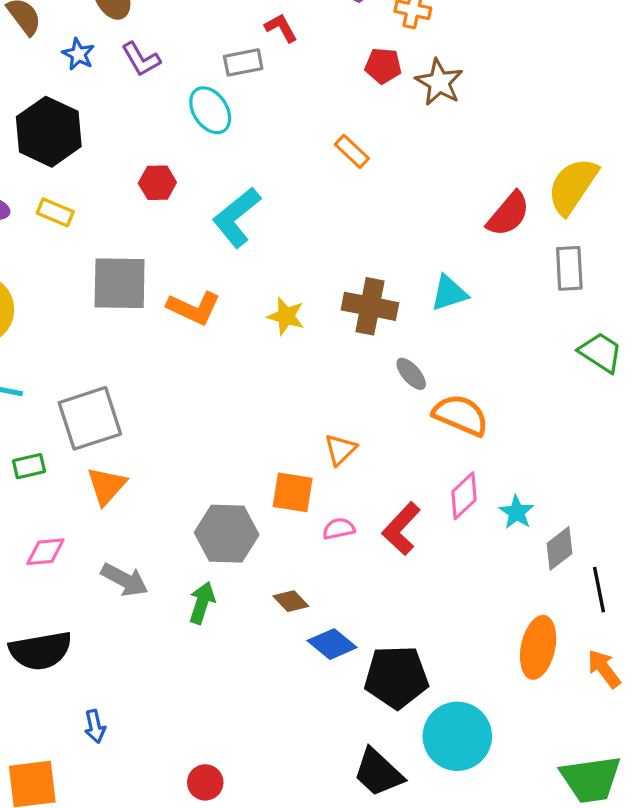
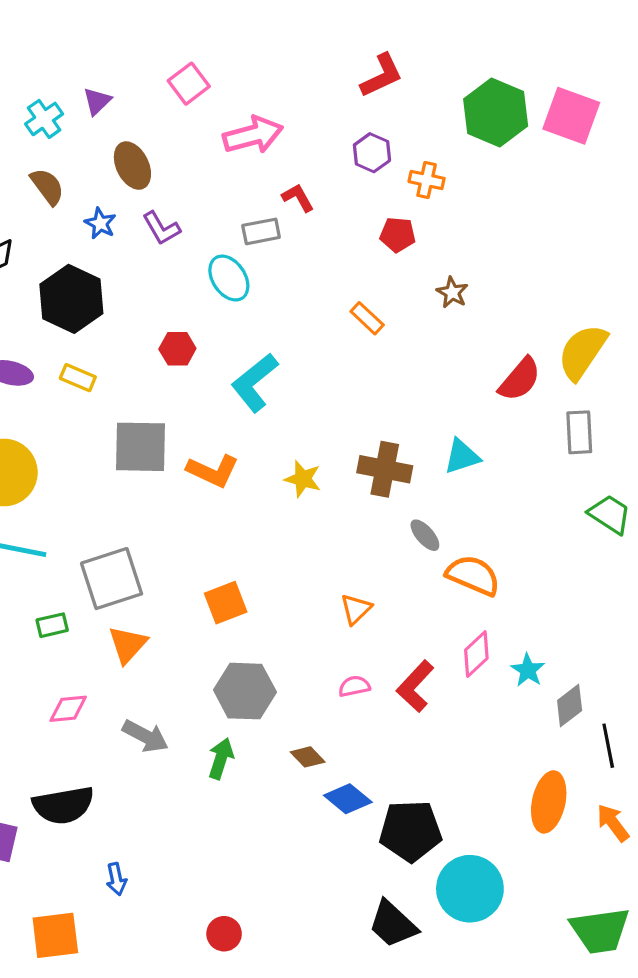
brown star: (439, 82) -> (452, 292), moved, size x0.7
orange square: (293, 492) -> (226, 603), moved, turned -30

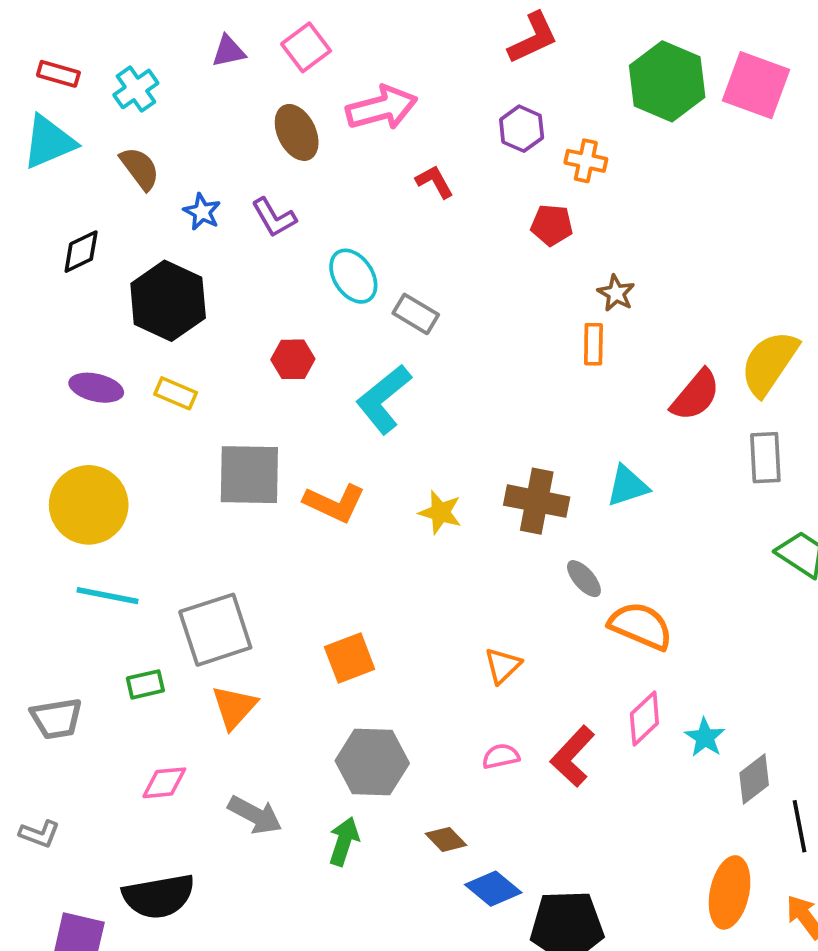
purple triangle: (97, 101) -> (229, 51), moved, turned 32
brown ellipse: (132, 166) -> (297, 132), moved
gray rectangle: (261, 231) -> (416, 314), moved, turned 42
orange rectangle: (367, 318) -> (593, 344), moved, turned 48

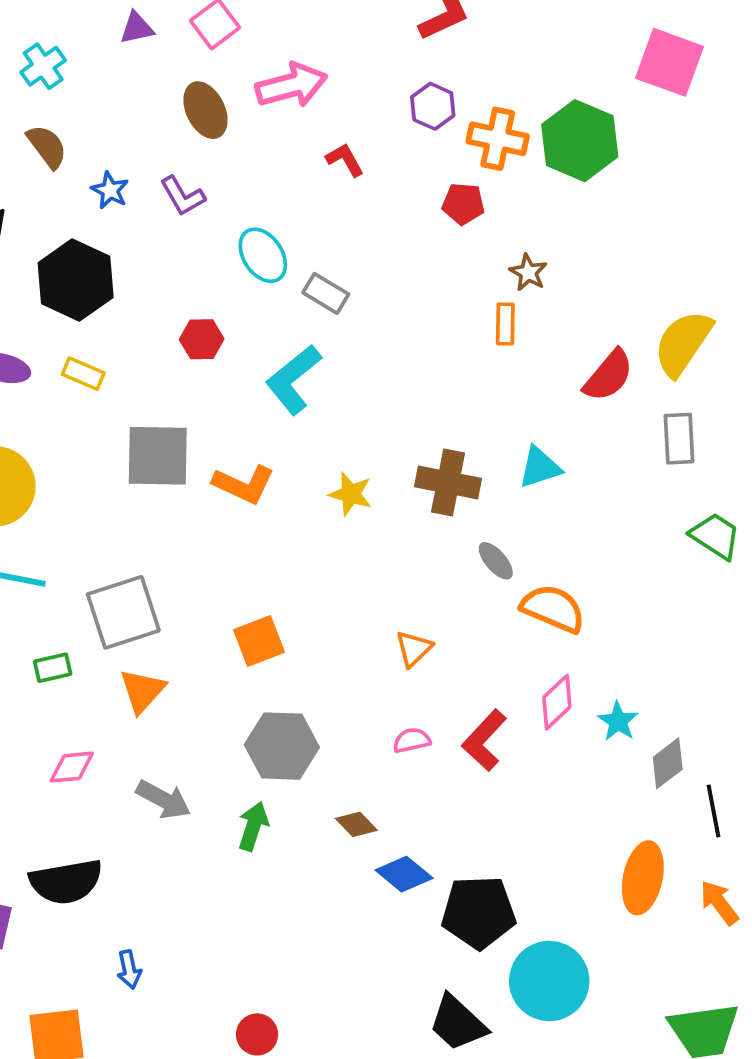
green hexagon: (667, 81) -> (580, 141), moved
orange cross: (586, 161) -> (498, 139), size x1.4

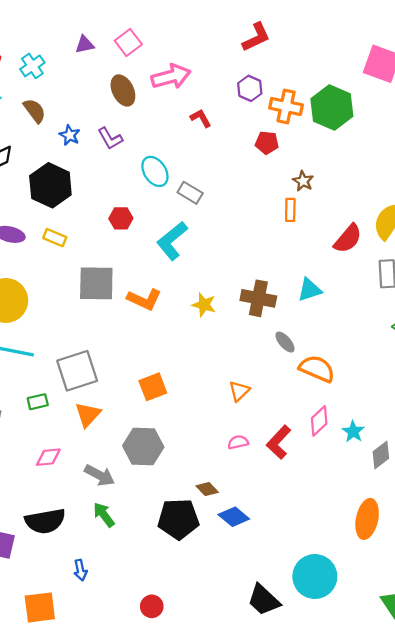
gray hexagon: (282, 746) -> (143, 446), moved
green arrow: (253, 826) -> (104, 515), moved, turned -55
black pentagon: (479, 912) -> (178, 519), moved

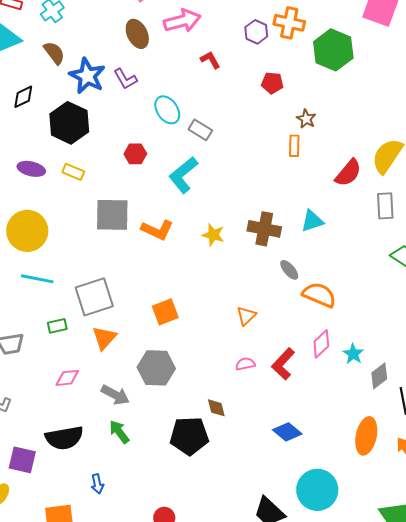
orange cross: (286, 106) -> (289, 23), moved
blue star: (70, 135) -> (87, 76), size x1.8
brown diamond: (207, 489) -> (216, 408), turned 30
blue diamond: (234, 517) -> (287, 432), moved

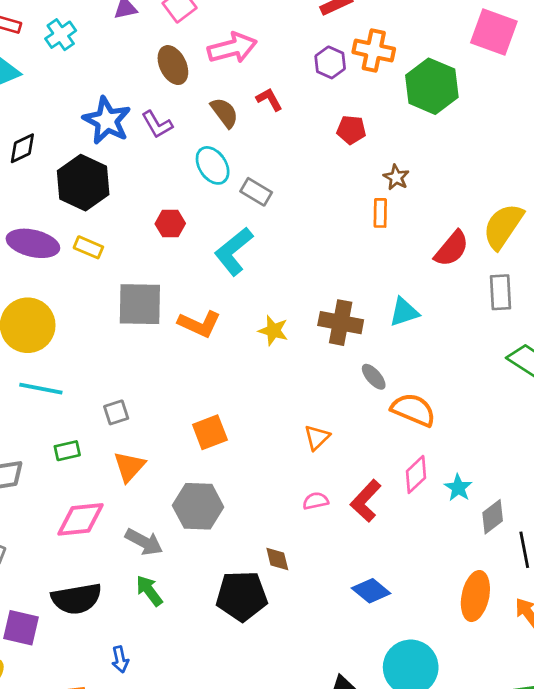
brown semicircle: (54, 53) -> (224, 113), moved
purple ellipse: (31, 169) -> (33, 243), size x1.4
gray square: (94, 297) -> (116, 412), size x0.5
pink diamond: (67, 378) -> (80, 519), size x1.5

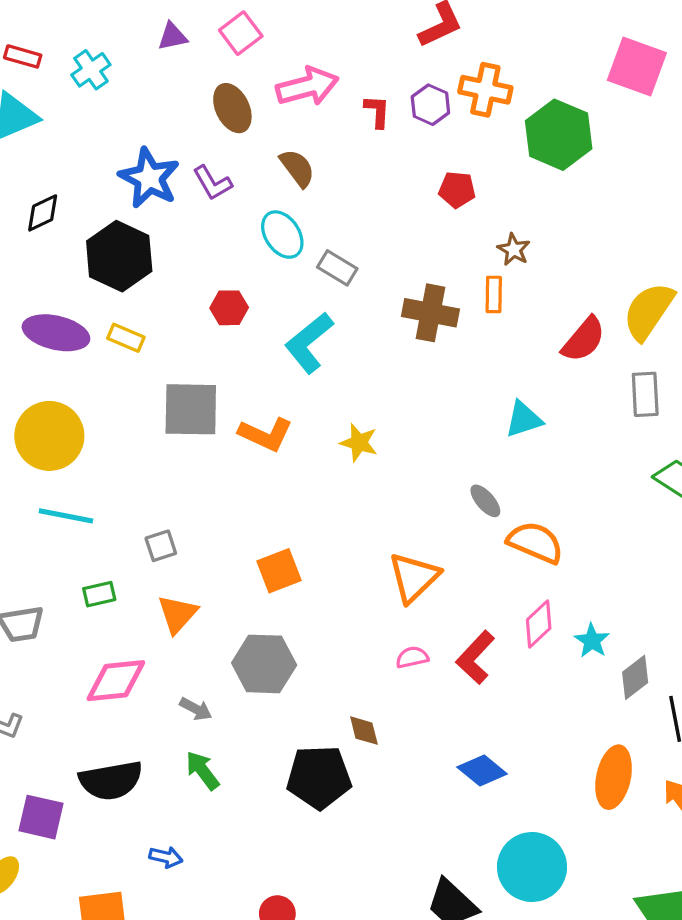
red L-shape: (269, 99) -> (377, 111), moved, turned 32
brown cross: (341, 323) -> (430, 313), moved
orange triangle: (317, 438) -> (414, 577), size x1.6
gray arrow: (144, 542) -> (196, 709), size x0.7
blue arrow: (120, 659) -> (166, 857), turned -65

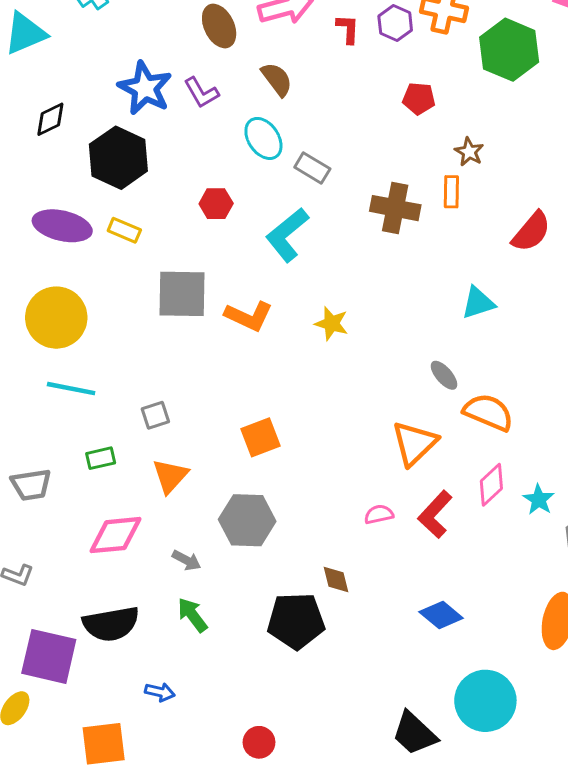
orange triangle: (414, 577) -> (414, 443), moved
purple square: (41, 817) -> (49, 656), size x1.4

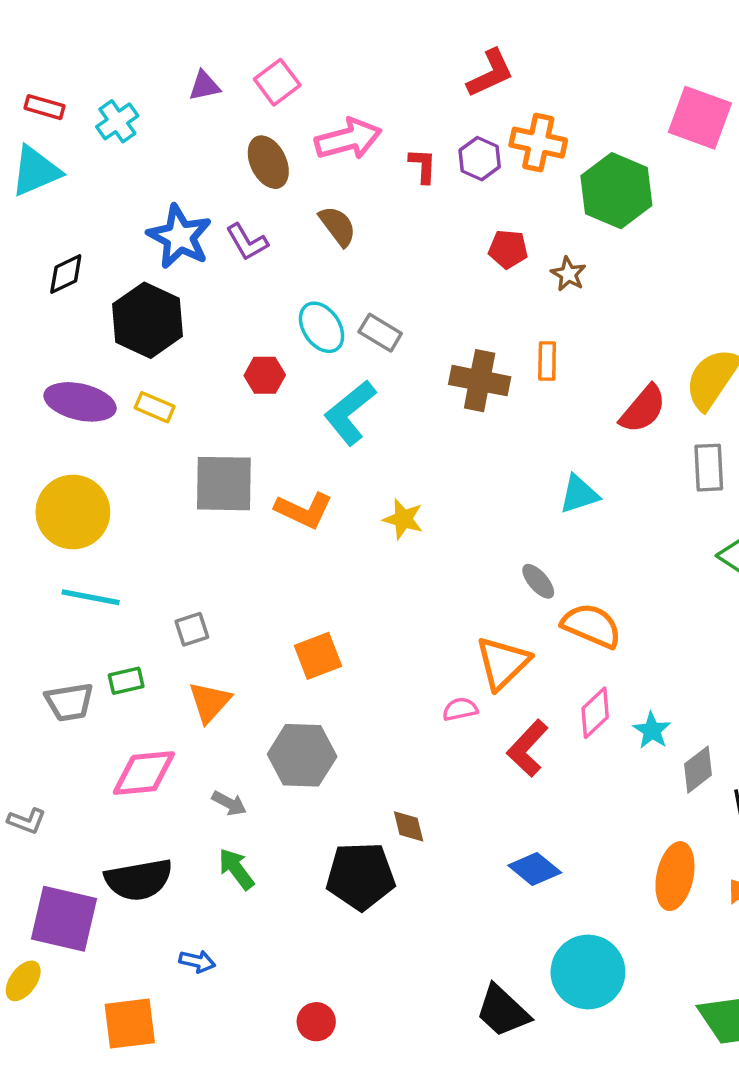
cyan ellipse: (263, 138) -> (322, 327), moved
brown star: (469, 152) -> (568, 274), moved
gray trapezoid: (31, 485) -> (69, 702), moved
pink semicircle: (379, 514) -> (460, 709), moved

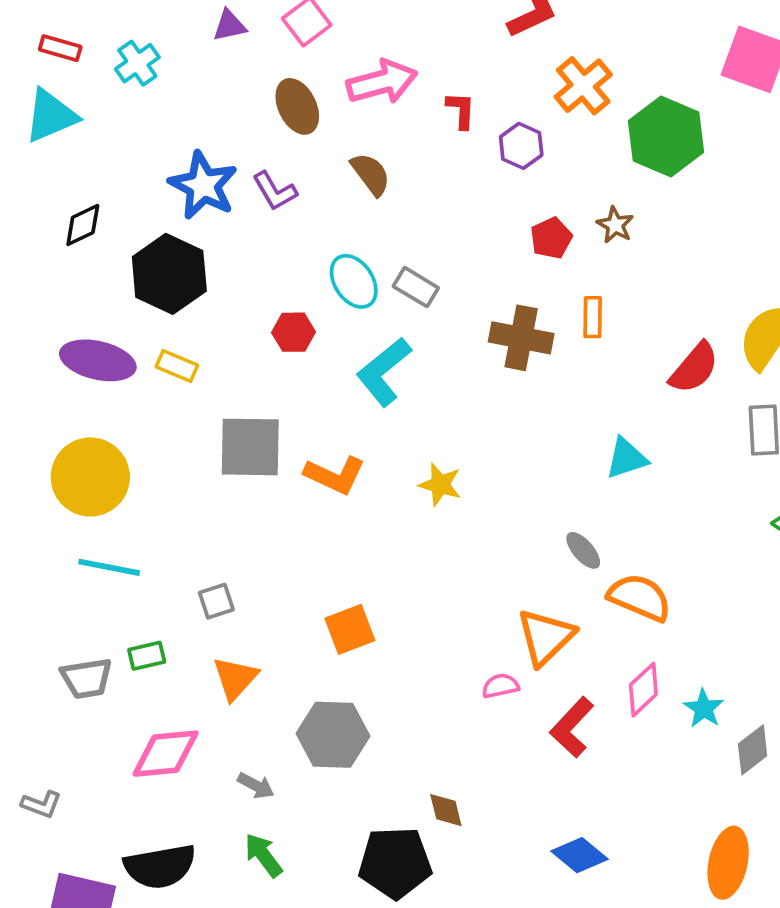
orange cross: (538, 143) -> (583, 86), turned 38
purple hexagon: (480, 159) -> (521, 146), moved
red pentagon: (508, 249) -> (551, 238), moved, turned -30

